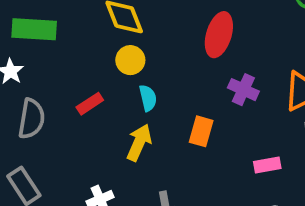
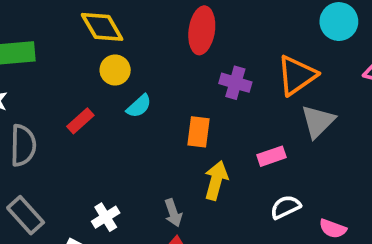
cyan semicircle: (148, 98) -> (139, 106), turned 70
yellow arrow: (139, 143) -> (216, 180), moved

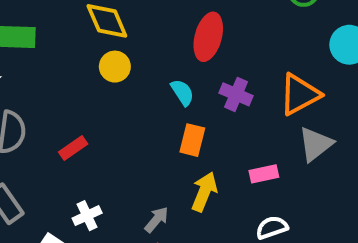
cyan semicircle: (139, 106) -> (182, 92), moved, turned -88
red rectangle: (80, 121) -> (73, 148), moved
gray arrow: (173, 213) -> (157, 220), turned -128

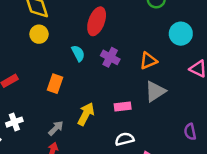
orange triangle: (300, 94) -> (148, 61), size x0.7
orange rectangle: (192, 140) -> (55, 84), moved

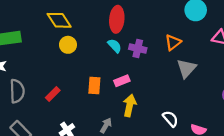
cyan semicircle: (78, 53) -> (115, 46), moved
pink rectangle: (123, 106) -> (122, 81), moved
white semicircle: (125, 139) -> (170, 119), turned 78

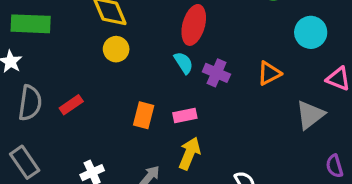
gray triangle: (187, 68) -> (310, 115), moved
red rectangle: (53, 94) -> (71, 105), moved

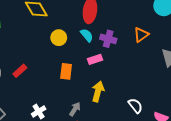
yellow circle: (116, 49) -> (59, 38), moved
pink rectangle: (185, 116) -> (95, 59), moved

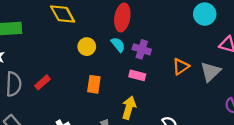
orange triangle: (141, 35) -> (181, 66), moved
pink rectangle: (95, 59) -> (137, 75), moved, turned 32

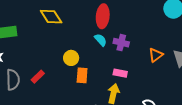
yellow circle: (87, 47) -> (71, 58), moved
pink rectangle: (137, 75) -> (120, 73), moved

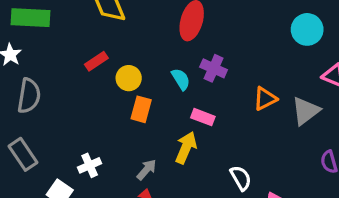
cyan semicircle: (101, 40) -> (181, 79), moved
red rectangle: (38, 77) -> (96, 61), moved

